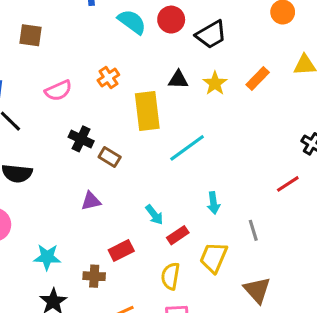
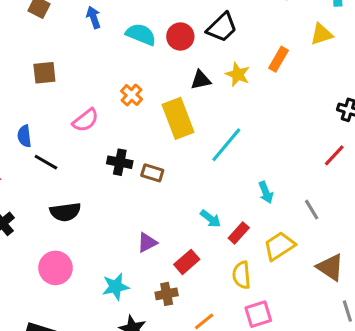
red circle: (171, 20) -> (180, 36), moved
purple triangle: (91, 201) -> (147, 243), moved
yellow trapezoid: (214, 257) -> (279, 246), turned 48

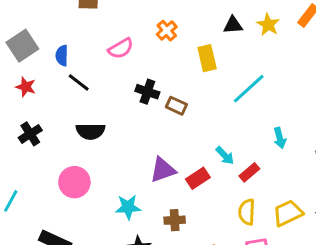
yellow rectangle: (178, 118) -> (207, 58), size x0.7
purple triangle: (147, 243) -> (163, 170), size x1.4
yellow trapezoid: (279, 246) -> (288, 213), moved
red rectangle: (187, 262) -> (198, 178), moved

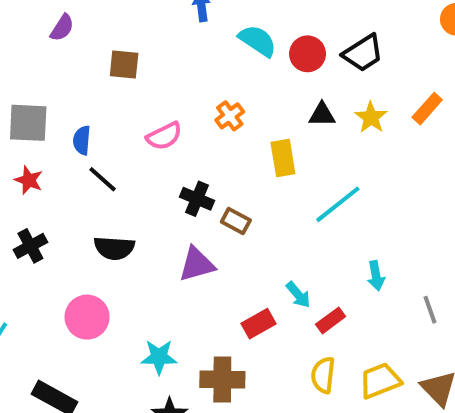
gray square: (22, 46) -> (28, 123), turned 32
purple triangle: (163, 170) -> (197, 264), moved
brown cross: (175, 220) -> (222, 380), size x1.5

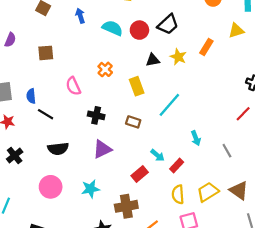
pink semicircle: (164, 136) -> (73, 86), turned 102
brown rectangle: (236, 221) -> (133, 122), moved
cyan star: (159, 357) -> (90, 189), moved

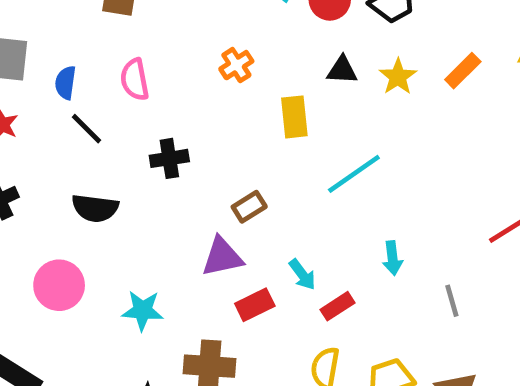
pink semicircle: (73, 86) -> (135, 80), moved
black cross: (96, 115) -> (169, 158), moved, turned -35
brown rectangle: (133, 122) -> (249, 207), moved, turned -64
purple triangle: (102, 149) -> (222, 257), moved

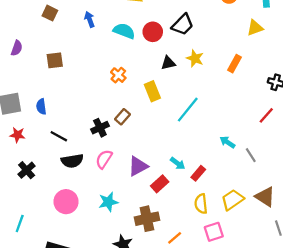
orange rectangle: (463, 71) -> (234, 64), moved
pink semicircle: (135, 80) -> (104, 159), moved, turned 60
black line: (87, 129) -> (59, 136), moved
brown rectangle: (249, 207) -> (122, 117), moved
cyan arrow: (392, 258) -> (227, 142), moved, turned 147

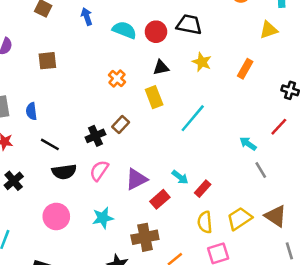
black trapezoid: (183, 25) -> (189, 24), turned -125
black triangle: (168, 63) -> (161, 68), moved
cyan arrow: (227, 142) -> (248, 144), moved

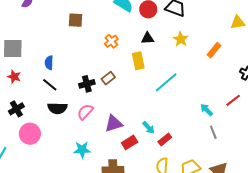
brown square: (47, 61) -> (76, 20), moved
blue semicircle: (31, 111) -> (49, 63), moved
pink circle: (56, 216) -> (30, 134), moved

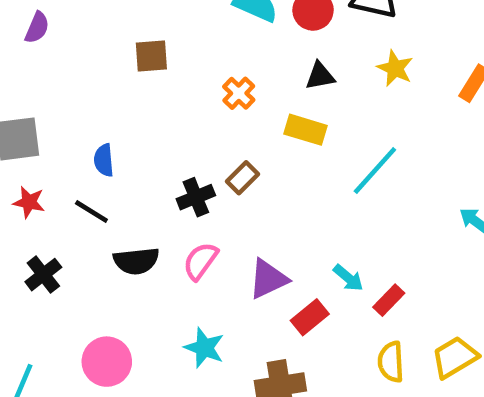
yellow rectangle: (138, 61) -> (306, 130), turned -54
black line: (50, 85) -> (91, 211), moved
pink circle: (30, 134) -> (107, 362), moved
cyan star: (82, 150) -> (204, 348), turned 30

